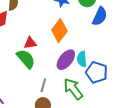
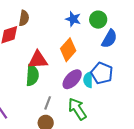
red triangle: (30, 43) -> (38, 60), size x1.5
green semicircle: (26, 59) -> (32, 75), turned 40
blue pentagon: (97, 72) -> (102, 73), moved

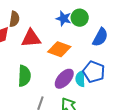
green circle: (98, 20) -> (80, 18), moved
orange diamond: (68, 50) -> (59, 49), turned 70
red triangle: (38, 60) -> (31, 38), moved

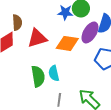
purple ellipse: (64, 79) -> (90, 32), moved
cyan semicircle: (80, 79) -> (54, 73), moved

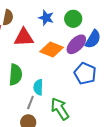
blue star: (65, 12) -> (46, 18), moved
cyan semicircle: (54, 73) -> (38, 87), moved

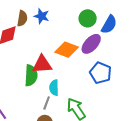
blue star: (46, 18) -> (42, 16), moved
red triangle: (24, 37) -> (42, 64), moved
blue semicircle: (93, 39) -> (109, 24), moved

